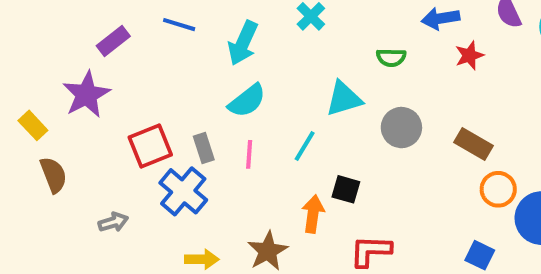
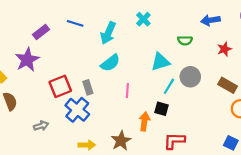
red star: (469, 55) -> (224, 49), moved
cyan line: (305, 146) -> (169, 86), moved
pink line: (249, 154) -> (127, 91), moved

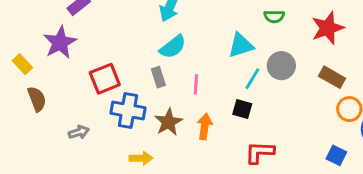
red star: (224, 49) -> (328, 28), size x1.6
gray rectangle: (88, 87) -> (158, 77), moved
blue cross: (77, 110) -> (128, 110), turned -30
orange arrow: (144, 122) -> (205, 126), moved
brown star: (121, 141) -> (168, 122), moved

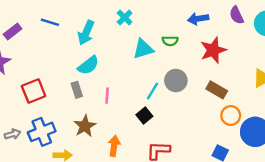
cyan triangle: (241, 45) -> (143, 49), moved
black square: (242, 109) -> (144, 116), turned 35
blue cross: (128, 110) -> (42, 132), moved, turned -32
orange arrow: (205, 126) -> (114, 146), moved

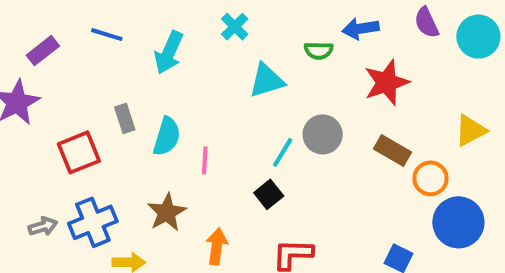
green semicircle: (170, 41) -> (319, 51), moved
cyan semicircle: (88, 65) -> (167, 136), moved, turned -35
gray rectangle: (77, 90) -> (125, 118), moved
orange circle: (231, 116) -> (430, 178), moved

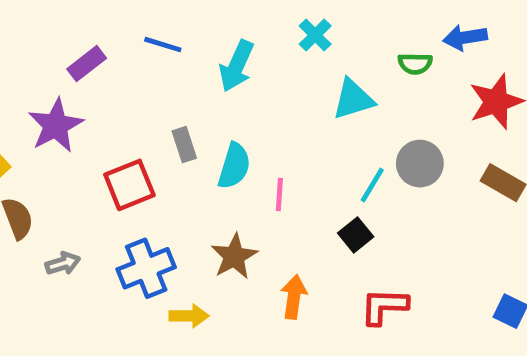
gray arrow: (43, 226) -> (63, 264), moved

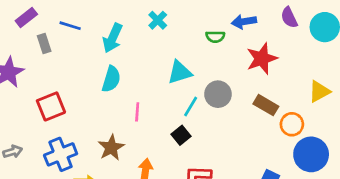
purple rectangle: (87, 64) -> (26, 17), moved
cyan triangle: (353, 99) -> (180, 72), moved
gray rectangle: (184, 145) -> (44, 44), moved
cyan semicircle: (234, 166) -> (111, 79), moved

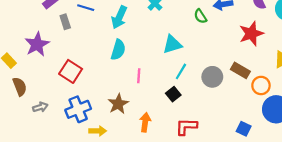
green semicircle: (215, 37) -> (200, 16), turned 56
red star: (262, 59) -> (251, 34), moved
gray circle: (218, 94) -> (212, 77), moved
red square: (51, 106) -> (71, 71), turned -35

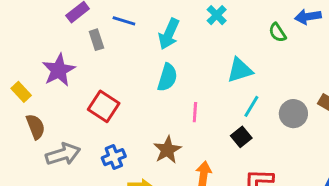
gray arrow: (40, 107) -> (63, 154), size x1.6
blue cross: (78, 109) -> (114, 157), size x0.7

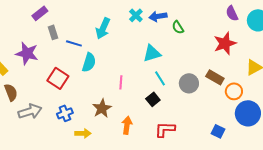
blue arrow: (308, 17) -> (158, 16), moved
blue line: (124, 21) -> (74, 43), moved
purple star: (59, 70) -> (27, 53), turned -30
cyan semicircle: (167, 77) -> (89, 62), moved
cyan line: (251, 106) -> (160, 78), turned -63

